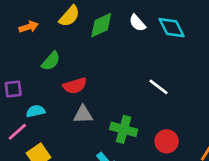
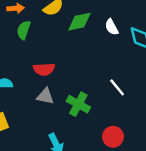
green semicircle: (51, 61) -> (24, 30), moved, turned 144
green cross: (124, 129) -> (78, 104), moved

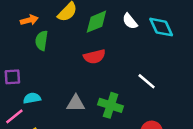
red semicircle: (44, 69) -> (94, 57), moved

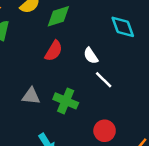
white semicircle: (130, 21) -> (91, 56), moved
red semicircle: (94, 57) -> (54, 51), turned -50

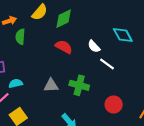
cyan diamond: (123, 27) -> (123, 35), moved
red semicircle: (54, 51) -> (64, 47), turned -84

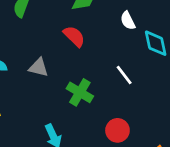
white semicircle: (94, 46) -> (128, 21), moved
gray triangle: (51, 85) -> (39, 67), moved

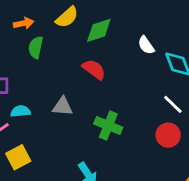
white line: (124, 75) -> (173, 104), moved
red circle: (117, 130) -> (168, 135), moved

